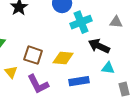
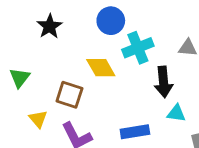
black arrow: (99, 46) -> (163, 82), turned -120
yellow diamond: (63, 58) -> (101, 68), moved, turned 55

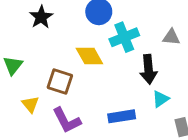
cyan triangle: (176, 113) -> (161, 99), turned -42

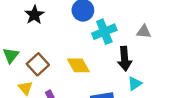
yellow diamond: (89, 56) -> (78, 65), moved
brown square: (60, 81) -> (38, 64), moved, turned 30

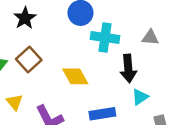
cyan cross: (104, 32) -> (105, 37), turned 30
brown square: (38, 64) -> (29, 59), moved

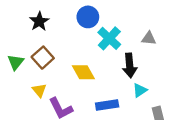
cyan cross: (105, 37) -> (109, 38), turned 35
yellow triangle: (15, 102) -> (39, 90), moved

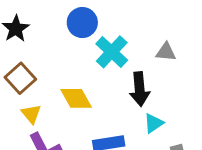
yellow triangle: (39, 90) -> (31, 114), moved

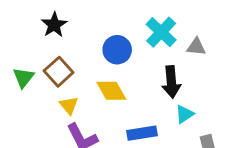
blue circle: (82, 23) -> (117, 50), moved
cyan cross: (112, 52) -> (161, 32), moved

